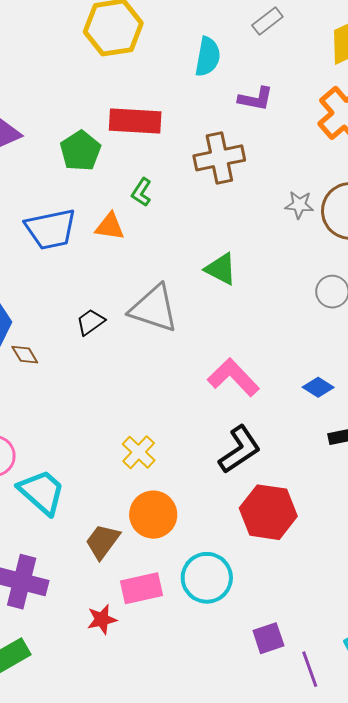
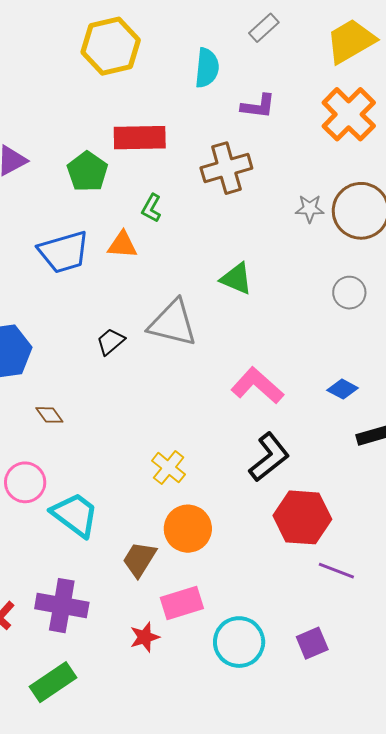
brown diamond: (25, 355) -> (49, 415), moved
cyan circle: (207, 578) -> (239, 642), moved
purple line: (310, 669) -> (336, 571), moved, turned -45

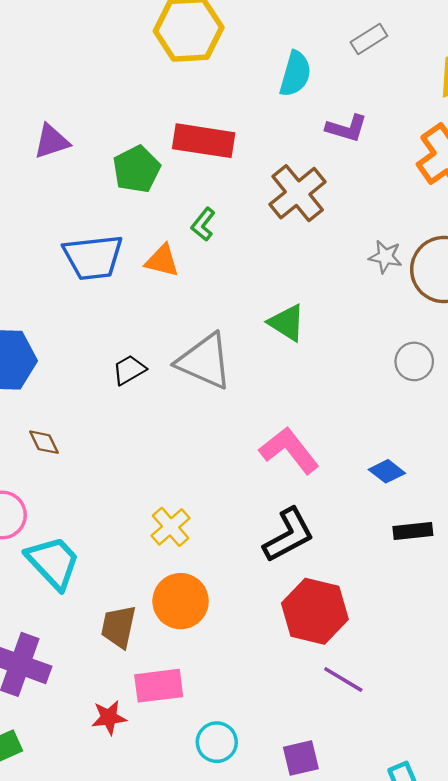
brown cross: (226, 168) -> (298, 193), turned -33
brown trapezoid: (139, 559) -> (119, 627), turned -30
cyan circle: (239, 642) -> (217, 742), size x0.7

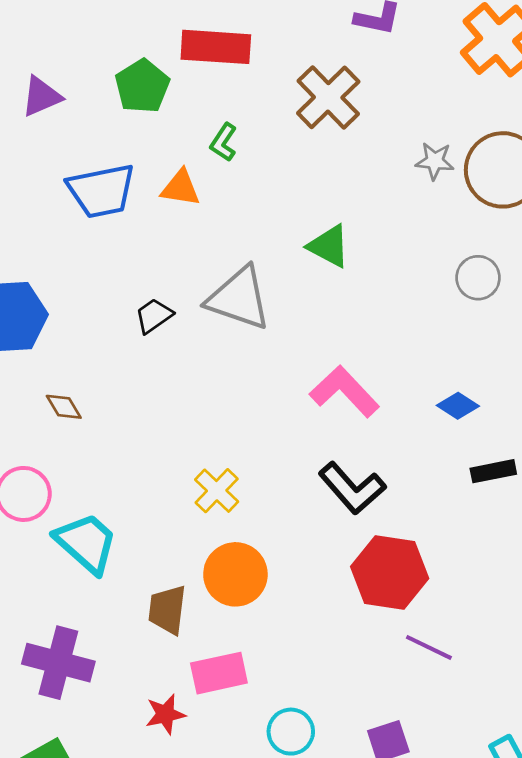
purple triangle: (51, 141) -> (41, 96), moved
black L-shape: (289, 535) -> (352, 488), turned 82

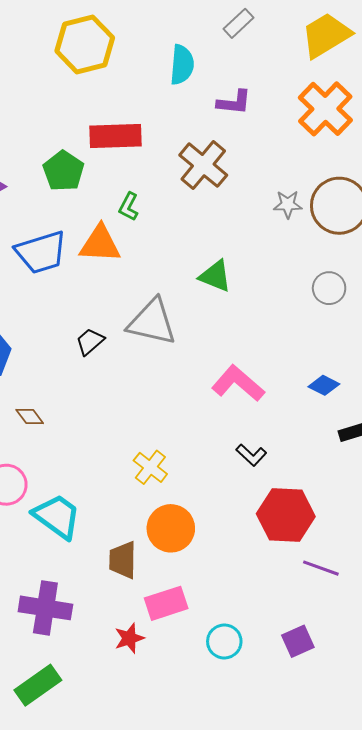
orange triangle: (181, 188) -> (100, 244), size x1.4
black L-shape: (352, 488) -> (251, 455), size x0.6

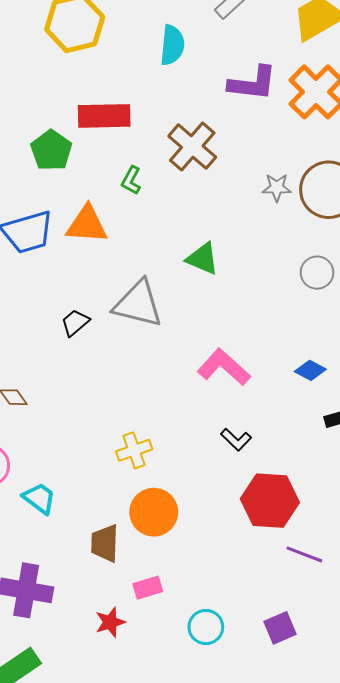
purple L-shape: (234, 102) -> (253, 83), moved, size x1.4
green L-shape: (129, 207) -> (131, 180), moved
yellow cross: (150, 467) -> (134, 450), turned 32
cyan trapezoid: (57, 516) -> (39, 498), size x0.7
pink rectangle: (166, 603) -> (148, 588), size x0.7

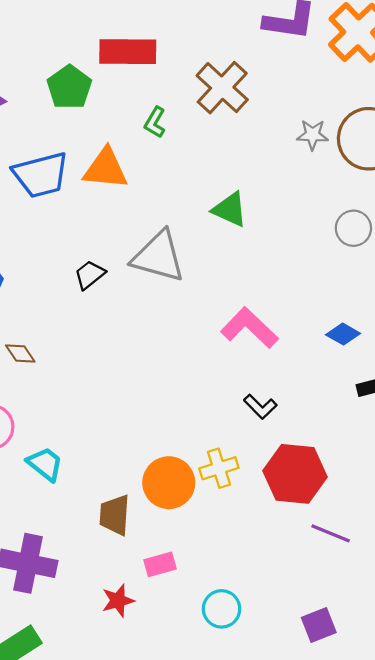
yellow cross: (134, 450) -> (219, 468), moved
purple square: (280, 628) -> (319, 625), moved

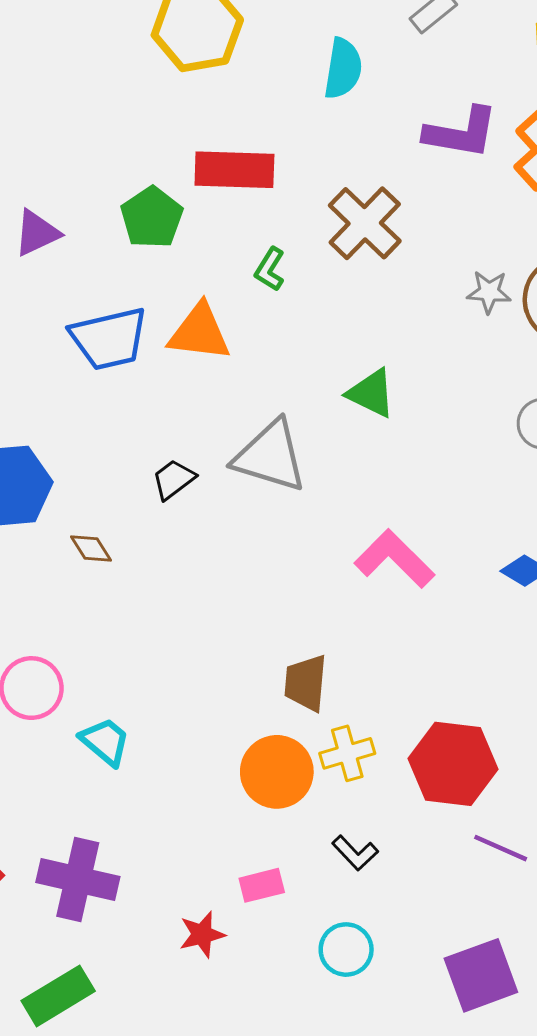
brown diamond: (20, 354) -> (91, 549), moved
black L-shape: (260, 407) -> (355, 853), moved
brown trapezoid: (115, 515) -> (306, 683), moved
purple square: (319, 625) -> (481, 975), size x1.5

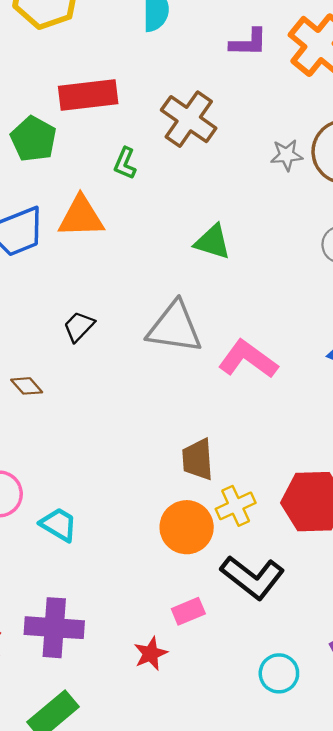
purple L-shape: (461, 133) -> (248, 43), size x0.7
gray triangle: (270, 456) -> (175, 327), moved
black L-shape: (355, 853) -> (252, 577), size x1.8
cyan circle: (346, 950) -> (279, 673), moved

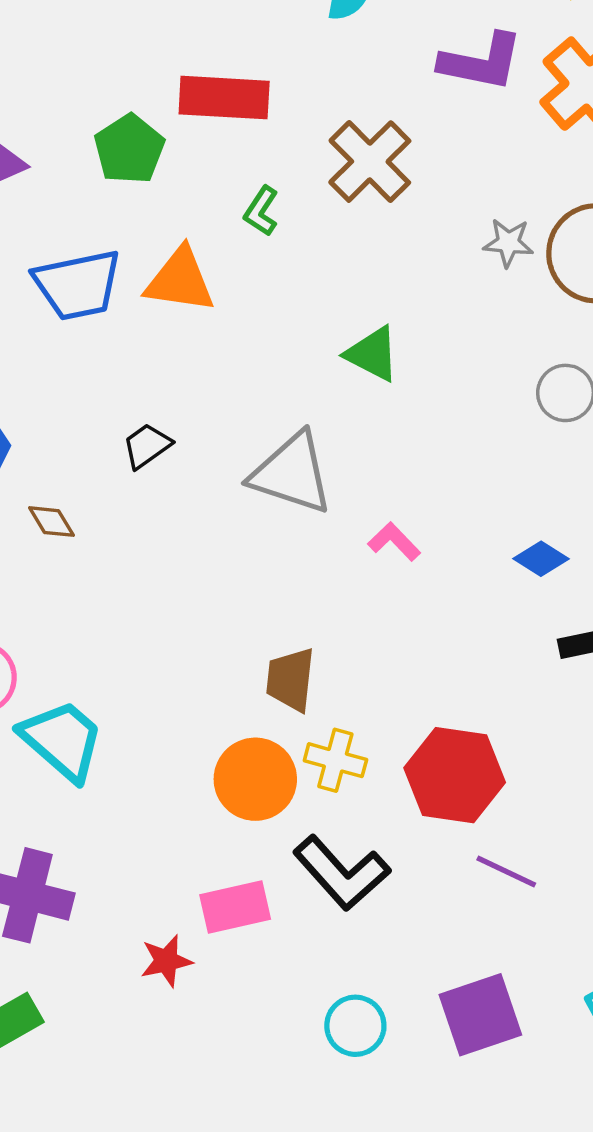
purple L-shape: (248, 43) -> (481, 62), size x1.4
pink L-shape: (248, 359) -> (394, 542), size x0.6
yellow cross: (236, 506) -> (335, 760), turned 30
cyan trapezoid: (59, 524) -> (62, 740), size x1.5
pink rectangle: (188, 611) -> (235, 907), size x1.4

